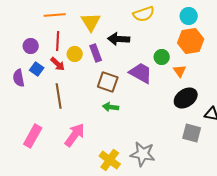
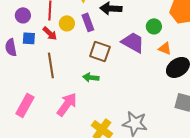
blue square: (37, 69) -> (29, 38), turned -32
orange triangle: (180, 71) -> (165, 48), moved, turned -32
green arrow: (111, 107) -> (91, 77), moved

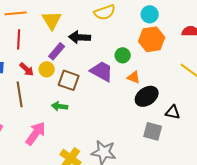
purple rectangle: (88, 22) -> (57, 51), turned 60
yellow circle: (67, 23) -> (47, 69), moved
red arrow: (50, 33) -> (27, 69), moved

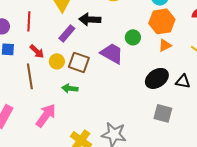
yellow circle: (47, 69) -> (57, 61), moved
orange triangle: (134, 77) -> (165, 45), moved, turned -48
black triangle: (173, 112) -> (183, 81), moved

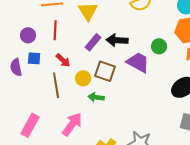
black arrow: (90, 19) -> (117, 40), moved
yellow circle: (57, 61) -> (83, 78), moved

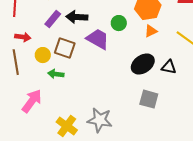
red arrow: (63, 60) -> (23, 37), turned -35

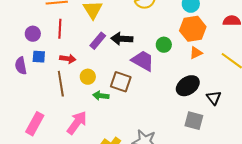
brown square: (65, 48) -> (121, 82), moved
black triangle: (169, 67) -> (214, 98), moved, turned 42

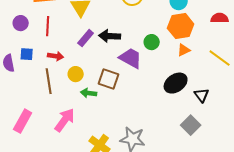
purple circle: (33, 34) -> (21, 23), moved
gray square: (194, 121) -> (191, 125), moved, turned 30

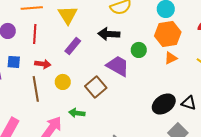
black arrow: (110, 36) -> (109, 34), moved
brown square: (109, 79) -> (96, 87), turned 30
black ellipse: (176, 83) -> (164, 104), moved
green arrow: (89, 93) -> (77, 113), moved
black triangle: (202, 95) -> (189, 103), turned -35

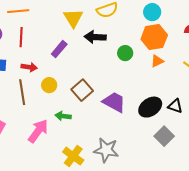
yellow triangle: (68, 15) -> (73, 18), moved
purple trapezoid: (118, 66) -> (114, 102), moved

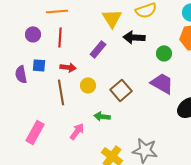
purple trapezoid: (114, 102) -> (162, 83), moved
pink arrow: (38, 131) -> (77, 131), size x0.7

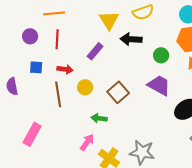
purple semicircle: (21, 74) -> (12, 86), moved
pink arrow: (77, 131) -> (87, 142), moved

